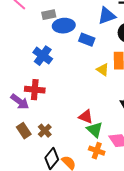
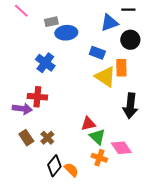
blue rectangle: (87, 40) -> (97, 53), moved
yellow triangle: (103, 70) -> (105, 77), size x1.6
purple arrow: (20, 102) -> (22, 109), turned -30
red triangle: (86, 117) -> (88, 124), turned -35

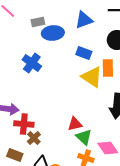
blue triangle: (109, 23) -> (84, 20), moved
red cross: (37, 97) -> (24, 124), moved
brown rectangle: (26, 138) -> (15, 155), moved, turned -35

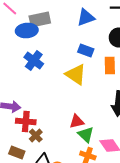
gray rectangle: (38, 22) -> (40, 20), size x1.5
blue ellipse: (53, 33) -> (27, 30), moved
yellow triangle: (92, 77) -> (76, 74), moved

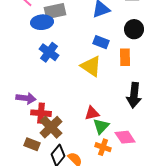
green triangle: (86, 134) -> (101, 126), turned 30
brown cross: (36, 136) -> (51, 127), size x1.6

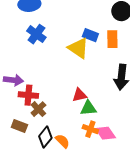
blue rectangle: (101, 42) -> (90, 35), moved
green triangle: (101, 126) -> (88, 108), turned 42
brown cross: (51, 127) -> (38, 109), size x0.7
pink diamond: (125, 137) -> (105, 133), moved

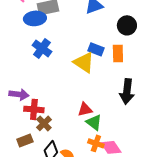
green triangle: (88, 108) -> (94, 122), turned 42
brown rectangle: (19, 126) -> (25, 140), turned -42

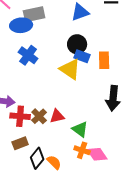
black circle: (127, 25) -> (77, 44), moved
red triangle: (85, 109) -> (57, 116), moved
brown cross: (44, 123) -> (39, 116), moved
brown rectangle: (25, 140) -> (20, 143), moved

